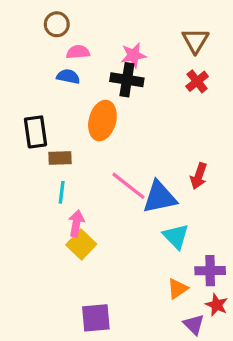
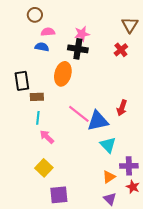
brown triangle: (195, 41) -> (130, 25), moved
pink arrow: (76, 223) -> (47, 137), turned -56
yellow square: (81, 245) -> (44, 168), moved
purple triangle: (194, 324) -> (110, 199), moved

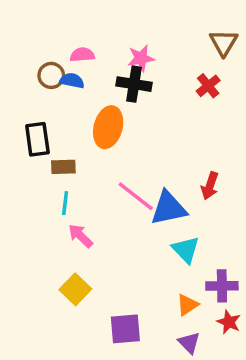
brown circle: (35, 15) -> (51, 75), moved
purple square: (59, 195) -> (125, 329), moved

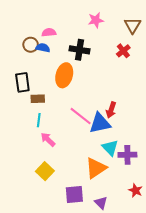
pink star: (141, 58) -> (96, 20), moved
red arrow: (210, 186) -> (111, 110), moved
purple cross: (222, 286) -> (127, 155), moved
orange triangle: (187, 305) -> (96, 168), moved, size x1.6
purple triangle: (189, 343) -> (101, 203), moved

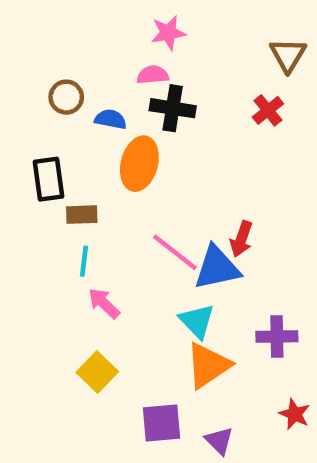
pink star: (96, 20) -> (168, 33), moved
pink semicircle: (49, 32) -> (153, 75), moved
blue semicircle: (43, 48) -> (111, 119), moved
cyan triangle: (110, 148) -> (197, 321), moved

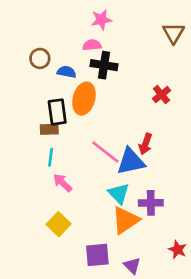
red cross: (268, 110) -> (162, 95), moved
black rectangle: (48, 179) -> (57, 112), moved
purple cross: (277, 337) -> (151, 203), moved

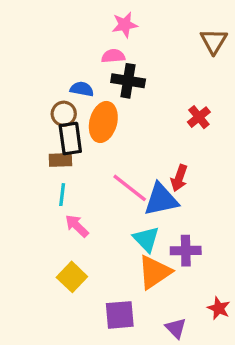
brown circle: (40, 58) -> (64, 114), moved
purple triangle: (132, 266) -> (176, 328), moved

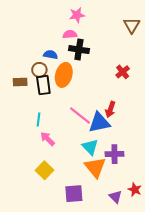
brown rectangle: (60, 160) -> (20, 82), moved
orange triangle: (154, 272) -> (95, 167), turned -35
purple triangle: (176, 328) -> (115, 197), moved

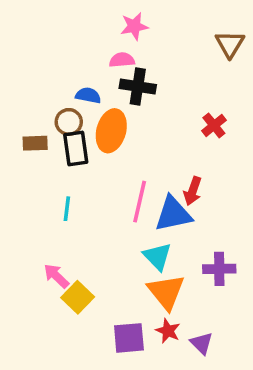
pink line: (80, 116) -> (140, 202), turned 65
pink arrow: (48, 139) -> (56, 276), moved
purple cross: (114, 154) -> (219, 269), moved
red star: (135, 190) -> (168, 331), moved

